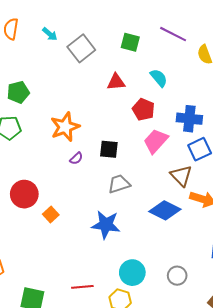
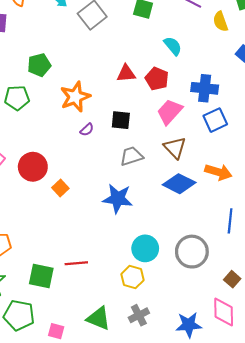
red triangle: (116, 82) -> (126, 73), moved
green pentagon: (18, 92) -> (39, 65), moved
brown triangle: (181, 176) -> (175, 148), moved
gray circle: (177, 276) -> (192, 252), size x1.6
red line: (82, 287) -> (76, 263), moved

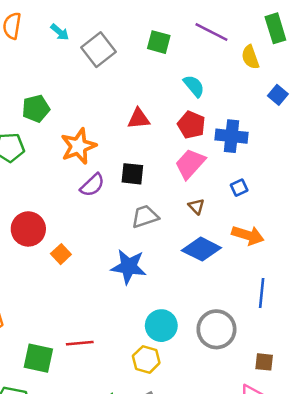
red pentagon: (157, 79) -> (191, 125), moved
blue square: (215, 120) -> (239, 188), moved, size x0.6
purple semicircle: (87, 130) -> (92, 185), size x1.5
brown triangle: (175, 148) -> (196, 206), size x0.6
brown square: (232, 279) -> (264, 362), turned -35

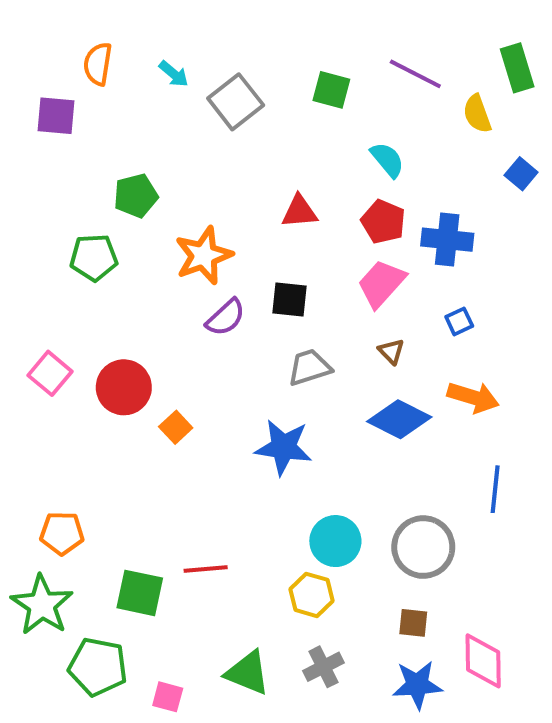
brown square: (264, 362) -> (413, 623), moved

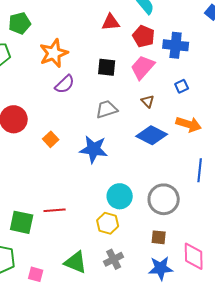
red triangle: (299, 212) -> (111, 22), moved
black square: (289, 299) -> (107, 67), moved
orange square: (176, 427) -> (51, 139), moved

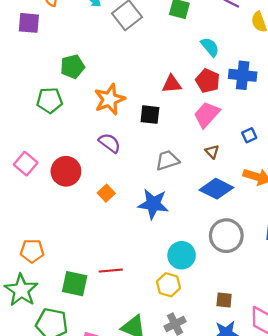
red triangle: (111, 22) -> (172, 84), moved
blue cross: (176, 45) -> (243, 75), moved
black square: (107, 67) -> (150, 115), moved
purple semicircle: (65, 84) -> (110, 143), moved, turned -100
gray circle: (164, 199) -> (226, 236), moved

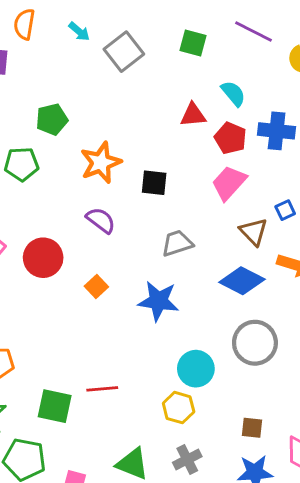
red triangle: (172, 84) -> (193, 115), moved
brown triangle: (212, 152) -> (254, 232), moved, size x1.5

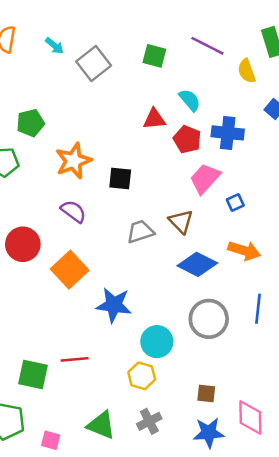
pink trapezoid: (229, 183) -> (205, 179), moved
brown triangle: (254, 232) -> (181, 221), moved
orange square: (96, 287) -> (70, 270), size x1.8
blue star: (158, 301) -> (114, 305), moved

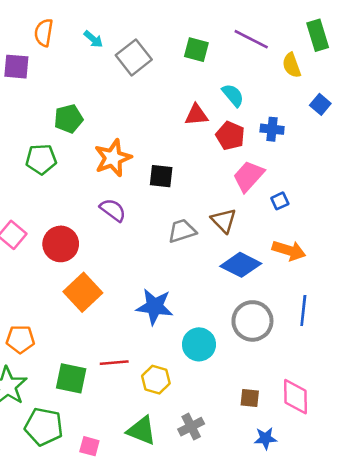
blue cross: (228, 133) -> (272, 129), size x0.7
orange square: (70, 270) -> (83, 292), moved
yellow hexagon: (142, 376) -> (156, 380), moved
pink diamond: (250, 417) -> (296, 397), moved
blue star: (209, 433) -> (265, 438), moved, size x0.7

